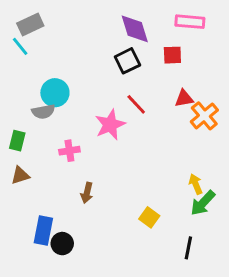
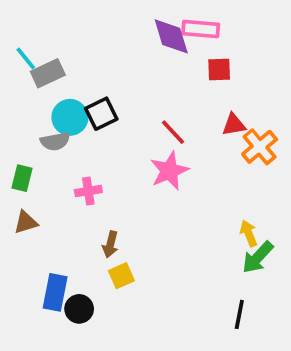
pink rectangle: (190, 22) -> (201, 29), moved
gray rectangle: (30, 25) -> (48, 73), moved
black square: (127, 61) -> (101, 114), moved
pink star: (110, 125) -> (169, 171), moved
yellow square: (149, 217) -> (121, 276), moved, turned 30

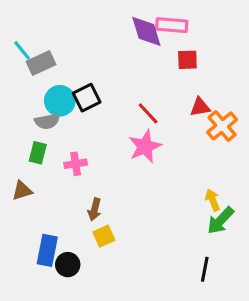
green rectangle: (22, 178) -> (38, 153), moved

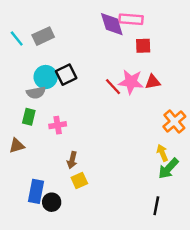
gray rectangle: (41, 63) -> (43, 36), moved
orange cross: (222, 126) -> (174, 122), moved
pink star: (145, 146) -> (131, 82), moved, turned 30

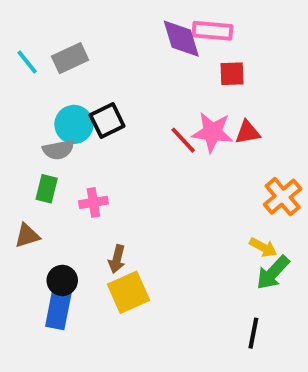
yellow arrow: (162, 153) -> (263, 247), turned 140
yellow square: (79, 180) -> (129, 292), size x1.5
black circle: (52, 202) -> (62, 280), moved

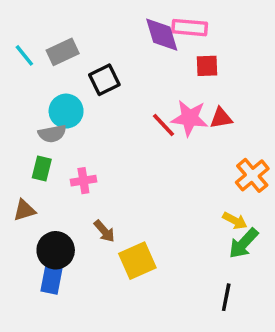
black square: (107, 121) -> (104, 80), moved
brown arrow: (117, 259) -> (104, 231), turned -55
black circle: (62, 280) -> (56, 250), size x1.4
yellow square: (129, 292) -> (137, 261), moved

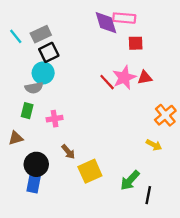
black square: (104, 80) -> (49, 52), moved
pink star: (190, 118) -> (124, 78), turned -30
green arrow: (244, 243) -> (130, 180), moved

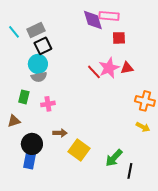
gray semicircle: (34, 88) -> (39, 77), moved
orange cross: (165, 115) -> (145, 101), turned -36
yellow arrow: (154, 145) -> (143, 127), moved
brown arrow: (68, 152) -> (60, 133), turned -48
yellow square: (90, 171) -> (79, 150), turned -30

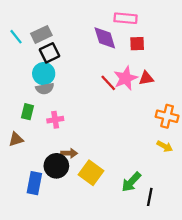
purple diamond: (93, 20) -> (105, 38), moved
black circle: (32, 144) -> (56, 166), moved

